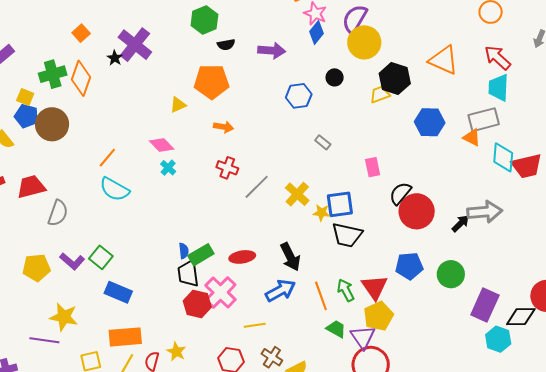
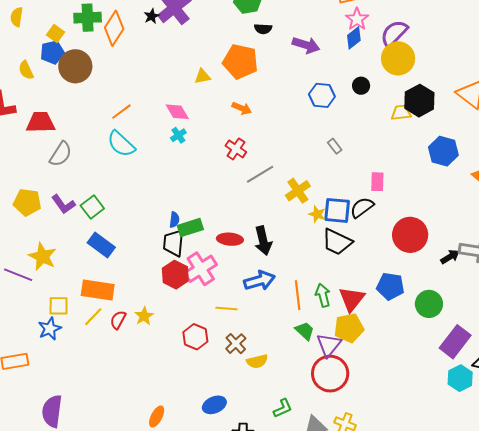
blue pentagon: (26, 116) -> (52, 52), turned 30
black semicircle: (400, 193) -> (362, 208), moved
black arrow: (290, 257) -> (263, 241), moved

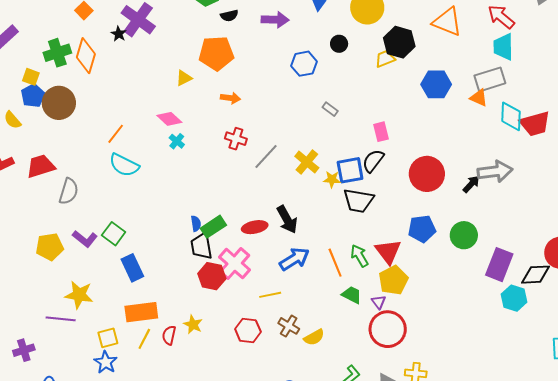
blue rectangle: (101, 245) -> (132, 268), turned 44
purple triangle: (329, 345) -> (379, 302), size x0.6

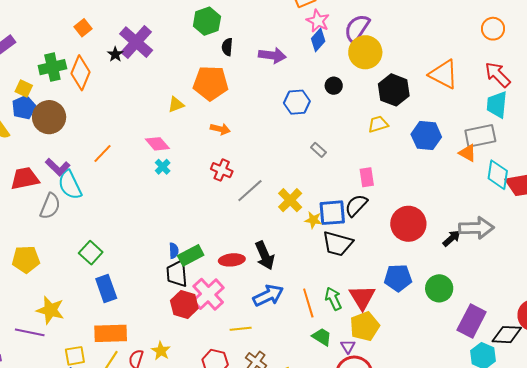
black semicircle: (229, 16) -> (227, 47), turned 102
yellow trapezoid: (385, 59) -> (378, 124), moved
cyan semicircle: (124, 165) -> (70, 185), moved, turned 32
purple L-shape: (85, 239) -> (58, 167), moved

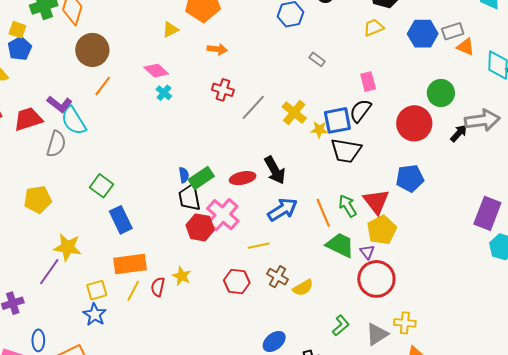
brown circle: (49, 117) -> (92, 50), moved
gray rectangle: (480, 136) -> (453, 31), moved, size x0.7
green circle: (439, 288) -> (441, 93), moved
purple line: (30, 332) -> (49, 272), turned -60
green trapezoid: (322, 337) -> (340, 245), size x1.4

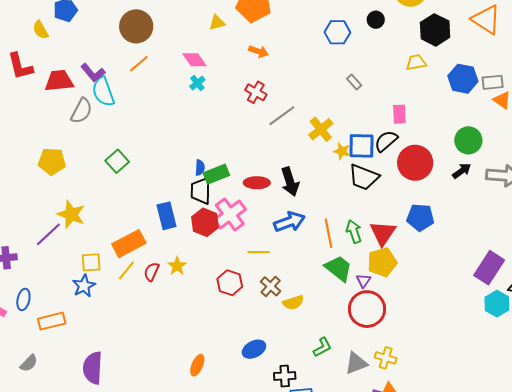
red circle: (414, 123) -> (415, 163), moved
black arrow: (459, 133) -> (462, 171), moved
blue rectangle: (121, 220) -> (166, 216), moved
orange rectangle: (130, 264) -> (129, 244), turned -32

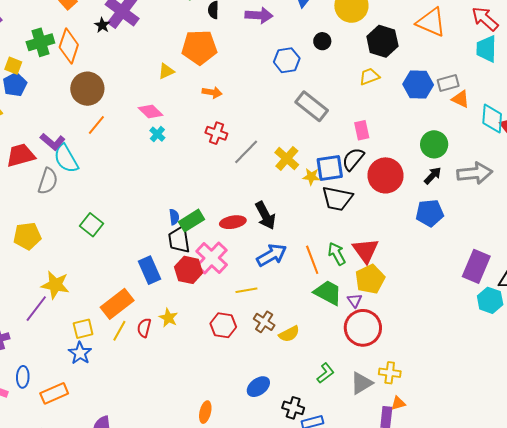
gray rectangle: (354, 82) -> (312, 106), size x2.0
blue pentagon: (420, 217) -> (430, 213), moved
black cross: (285, 376) -> (293, 408), turned 30

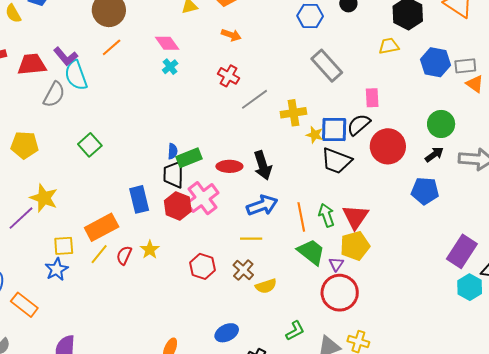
yellow cross: (287, 159) -> (293, 113), turned 30
yellow line: (246, 290) -> (251, 239), moved
orange rectangle: (54, 393) -> (24, 305), turned 52

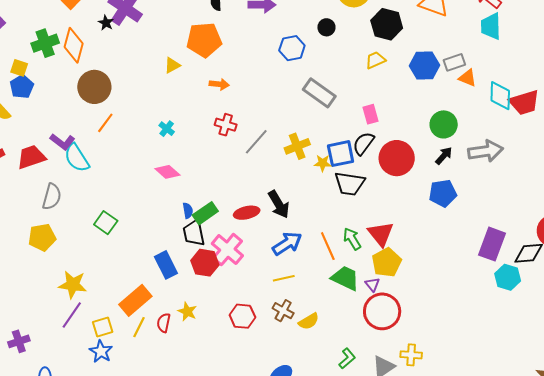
pink diamond: (167, 43) -> (167, 172), moved
gray semicircle: (54, 94) -> (52, 197), moved
purple line: (21, 218) -> (72, 315), moved

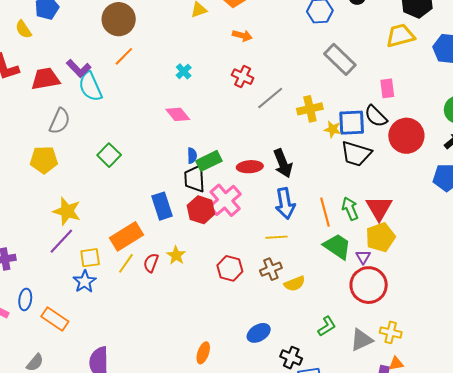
yellow trapezoid: (375, 60) -> (400, 36), size x1.4
black semicircle: (363, 143) -> (376, 116), turned -90
blue arrow: (287, 244) -> (285, 203), turned 104
brown cross: (283, 311) -> (271, 269), turned 30

